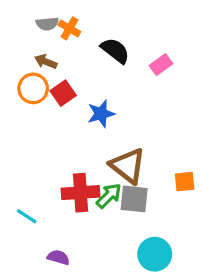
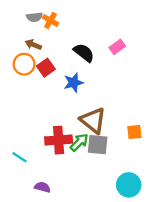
black semicircle: (115, 51) -> (84, 53), moved
cyan circle: (155, 254) -> (129, 185), moved

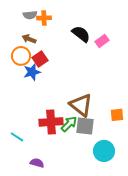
orange cross: (51, 20) -> (44, 18), turned -32
black semicircle: (84, 53) -> (81, 34), moved
blue star: (74, 83) -> (32, 72), moved
cyan circle: (129, 185) -> (104, 151), moved

